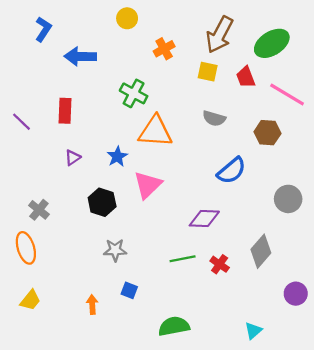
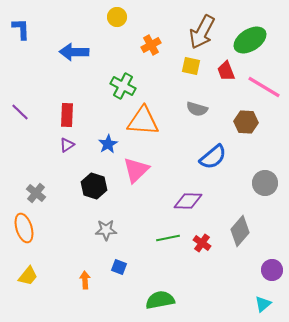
blue L-shape: (43, 29) -> (21, 29), moved, turned -35
red rectangle: (65, 111) -> (67, 115), moved
cyan triangle: (253, 331) -> (263, 304), moved

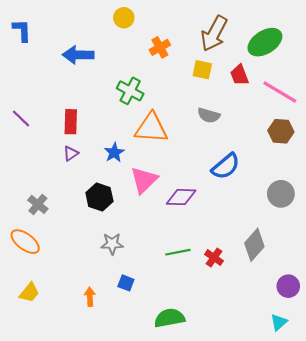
brown hexagon: (246, 122) -> (281, 131), moved
purple diamond: (188, 201) -> (181, 197), moved
orange ellipse: (24, 228) -> (25, 242), turned -36

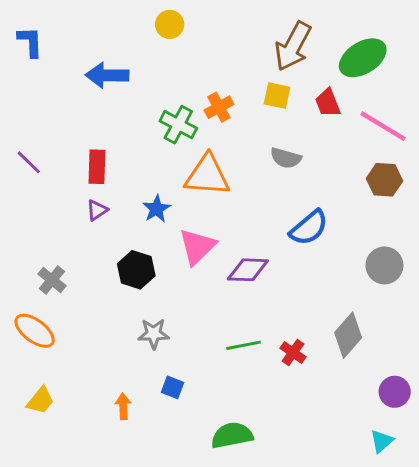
orange cross: (160, 47) -> (219, 107), moved

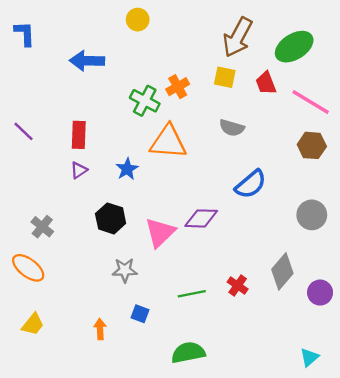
pink triangle: (197, 247) -> (160, 233), moved
green line: (244, 345) -> (192, 294), moved
purple circle: (395, 392) -> (320, 293), moved

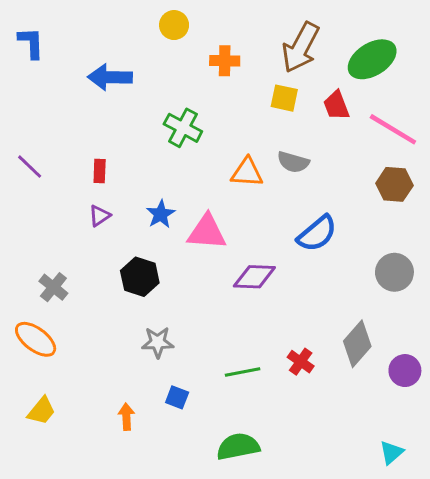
orange cross: (178, 87) -> (225, 61), moved, turned 30
red rectangle: (79, 135) -> (100, 171), size x0.7
orange triangle: (168, 142) -> (247, 172), moved, size x0.7
pink triangle: (160, 233) -> (207, 232), moved, turned 48

